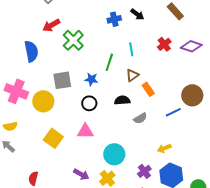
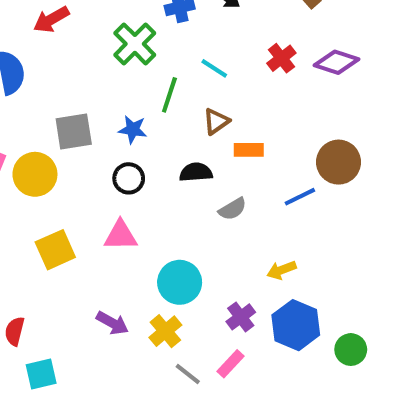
green cross: (73, 40) -> (135, 44), moved
cyan line: (131, 49) -> (214, 68), turned -48
orange rectangle: (148, 89) -> (249, 150), turned -56
yellow square: (53, 138) -> (55, 250), turned 30

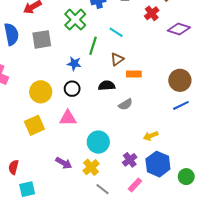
red cross: (281, 58) -> (152, 13), moved
gray square: (74, 132) -> (42, 39), moved
yellow circle: (35, 174) -> (41, 92), moved
blue line: (300, 197) -> (181, 105), moved
pink rectangle: (231, 364) -> (135, 185), moved

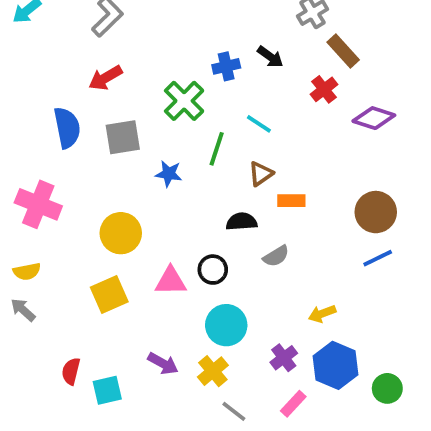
blue star: (74, 64) -> (169, 174), moved
black circle: (72, 89) -> (213, 270), moved
cyan square: (27, 189) -> (107, 390), moved

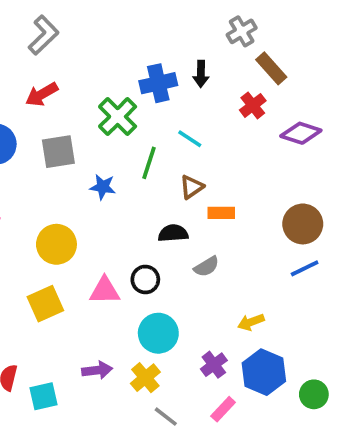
black arrow: (270, 57) -> (201, 74), turned 55
blue cross: (226, 66) -> (158, 83), size x1.4
purple arrow: (163, 364) -> (97, 370), turned -36

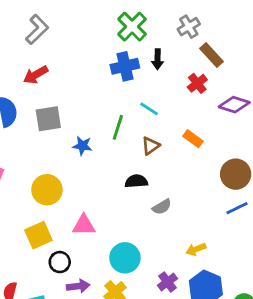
green cross: (118, 117) -> (132, 27), moved
orange rectangle: (221, 213) -> (193, 139), moved, turned 36
black circle: (145, 280) -> (60, 262), moved

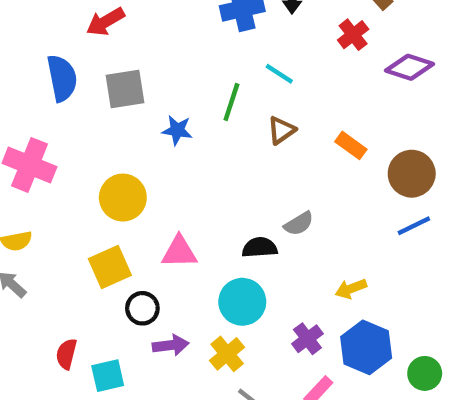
orange rectangle: (193, 139) -> (351, 145), moved
black semicircle: (136, 181) -> (260, 247), moved

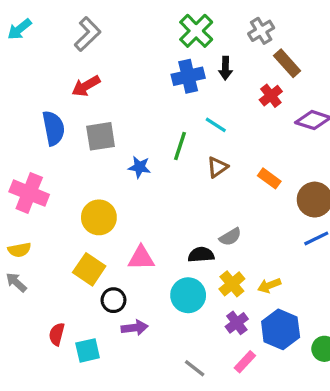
yellow square: (110, 267) -> (89, 269), turned -32
yellow cross: (227, 354) -> (232, 284), moved

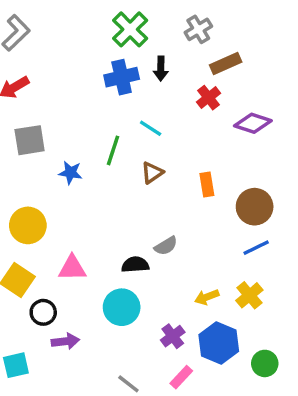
brown rectangle: (287, 63) -> (226, 63), turned -72
orange rectangle: (269, 178) -> (207, 185), turned 45
yellow cross: (232, 284) -> (249, 295), moved

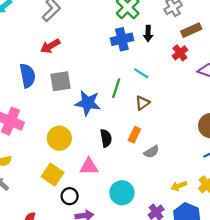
blue star: (70, 173) -> (88, 103), size x1.6
orange rectangle: (207, 185) -> (134, 135), moved, turned 35
black semicircle: (135, 265) -> (106, 138), moved, turned 84

